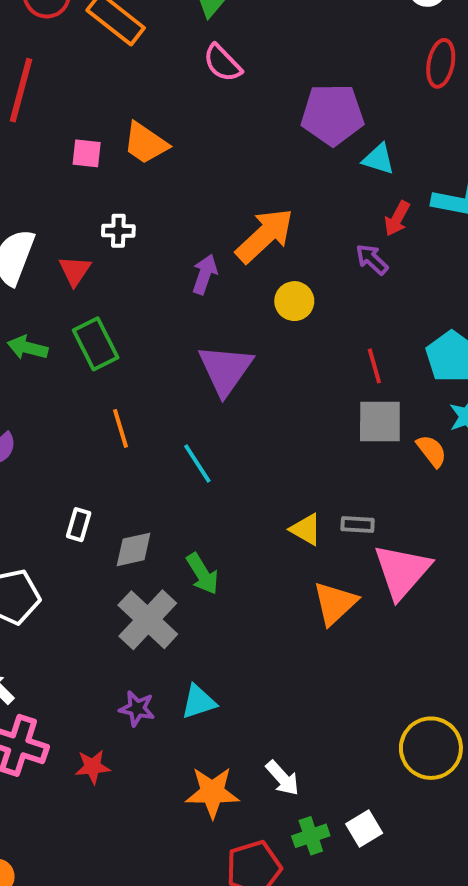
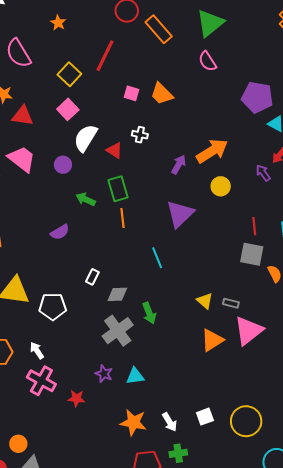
red triangle: (75, 271) -> (115, 150), turned -42
green arrow: (28, 348) -> (86, 199), moved
orange line: (120, 428) -> (122, 218), moved
white square: (364, 829) -> (205, 417), moved

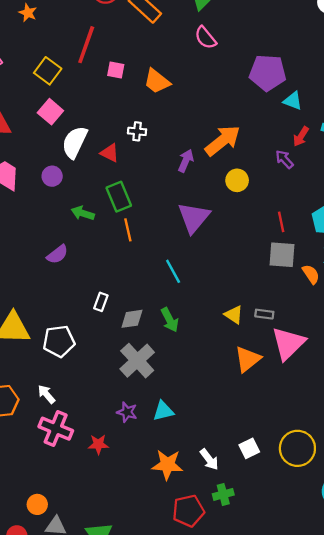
pink square: (132, 93) -> (116, 70), moved
green arrow: (149, 313) -> (170, 320), moved

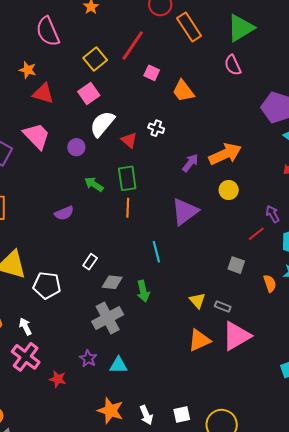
purple arrow: (284, 159) -> (272, 214), moved
red line: (281, 222) -> (256, 234), turned 48
gray square: (282, 255) -> (236, 265), moved, size x0.7

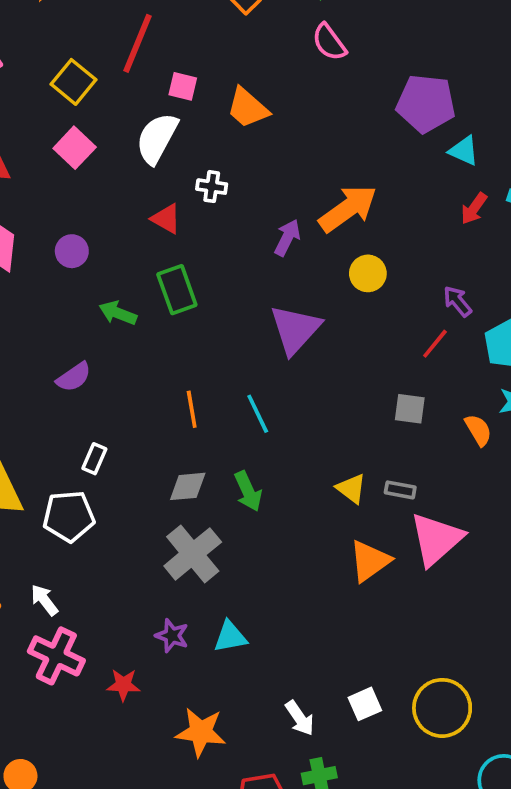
white semicircle: (102, 124) -> (157, 138), moved
orange line: (128, 208) -> (192, 409), moved
white rectangle: (90, 262) -> (94, 459), moved
orange star: (110, 411) -> (201, 732), moved

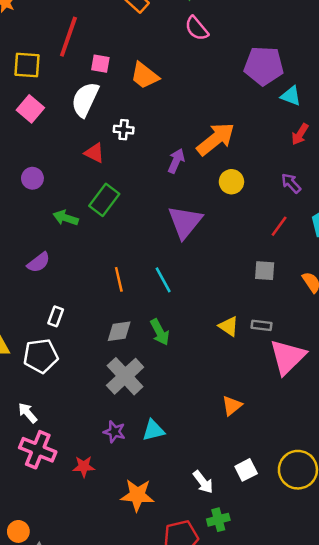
yellow square: (74, 82) -> (27, 65), turned -32
green rectangle: (177, 290) -> (104, 200), turned 60
purple arrow: (457, 301) -> (291, 183), moved
orange triangle: (370, 561) -> (232, 406), moved, size x0.7

